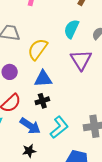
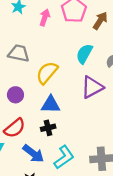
purple triangle: (81, 60) -> (92, 87), turned 30

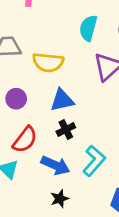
yellow semicircle: (47, 73) -> (48, 62), turned -110

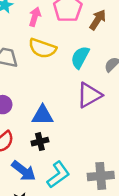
yellow semicircle: (48, 62) -> (42, 48), moved

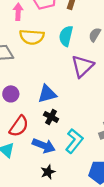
black cross: (40, 142) -> (51, 117), turned -32

